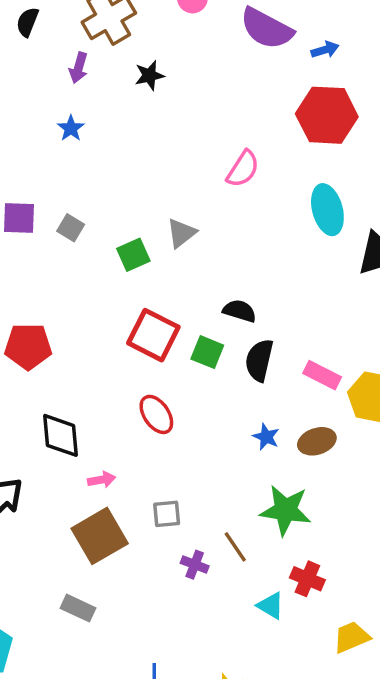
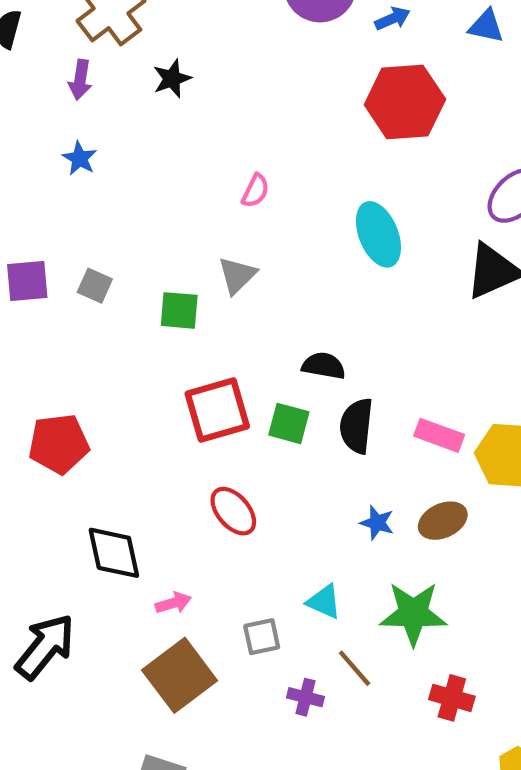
pink semicircle: (243, 169) -> (255, 191), moved, size x0.7
cyan ellipse: (327, 210) -> (378, 234), moved
green square: (133, 255) -> (179, 310), turned 36
red square: (153, 335) -> (217, 410), turned -36
cyan triangle: (271, 606) -> (324, 602), moved

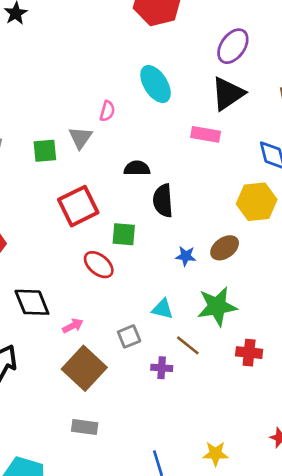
pink semicircle: (255, 191) -> (107, 111), moved
gray triangle: (237, 275) -> (80, 138), moved
green square: (289, 423) -> (124, 234), moved
pink rectangle: (439, 435) -> (206, 134), moved

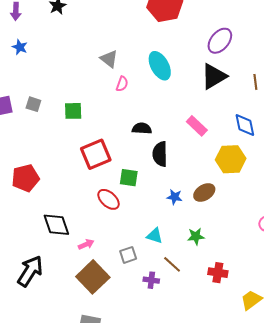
pink rectangle: (206, 134) -> (197, 126), moved, turned 30
gray triangle: (80, 138) -> (109, 59), moved, turned -30
green star: (217, 306) -> (196, 236), size x0.6

